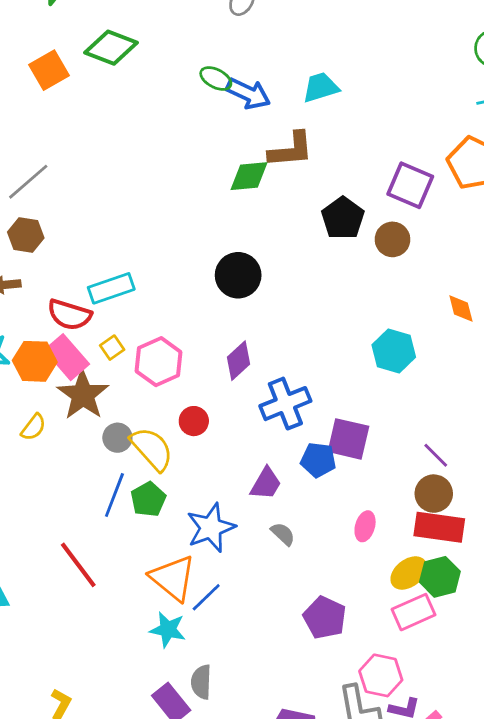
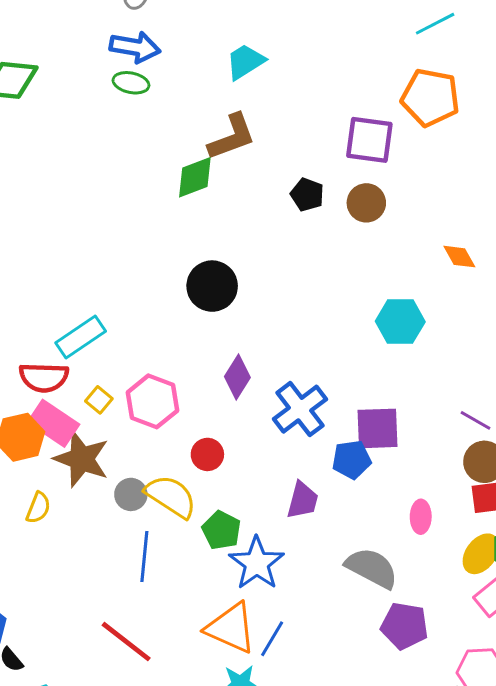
blue arrow: (248, 94) -> (135, 47), moved
black pentagon: (343, 218) -> (307, 195), size x0.7
green pentagon: (148, 499) -> (221, 530), moved
gray semicircle: (283, 534) -> (372, 568), moved, size x1.8

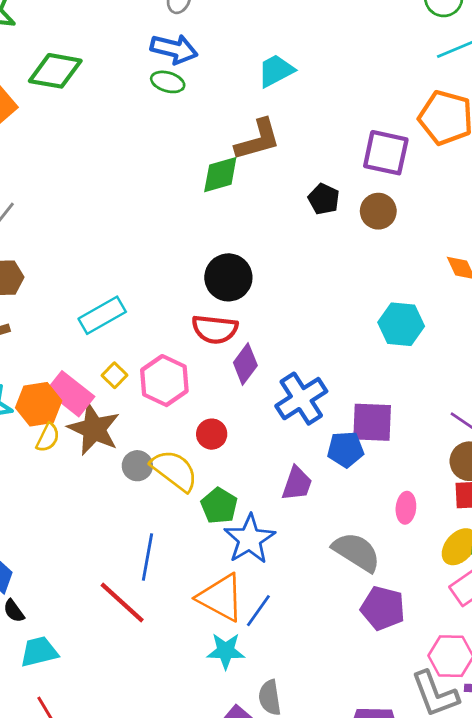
red semicircle: (44, 377) -> (215, 329), moved
yellow semicircle: (38, 508) -> (48, 438), moved
blue line: (144, 557) -> (147, 557), moved

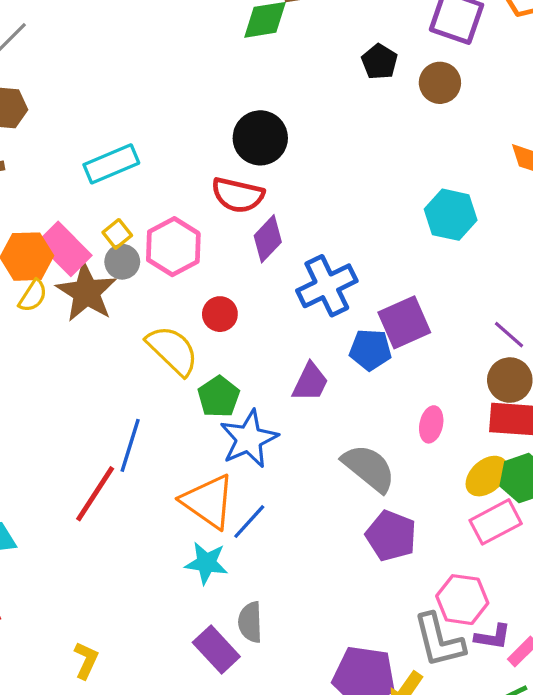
purple square: (372, 422) -> (404, 322), turned -33
gray circle: (137, 466) -> (122, 262), moved
red line: (122, 602) -> (95, 494), turned 74

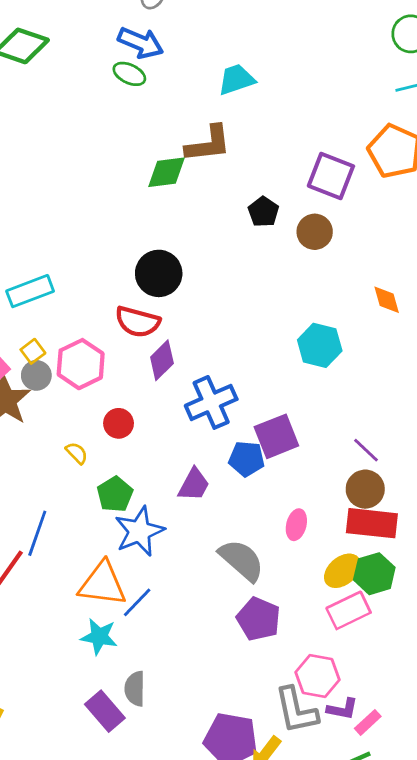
yellow semicircle: (173, 350) -> (77, 453), size x0.5
orange triangle: (208, 501) -> (103, 584), turned -30

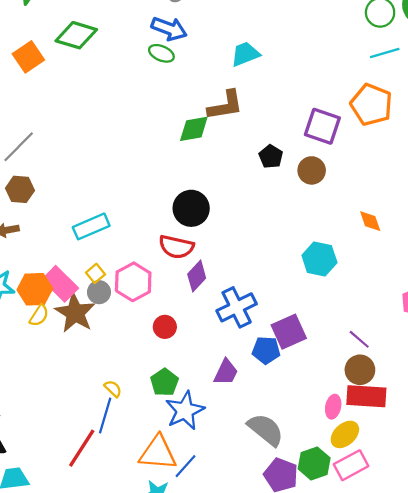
yellow semicircle: (77, 453) -> (113, 389), moved
pink ellipse: (296, 525) -> (333, 407), moved
green hexagon: (374, 574) -> (314, 463), moved

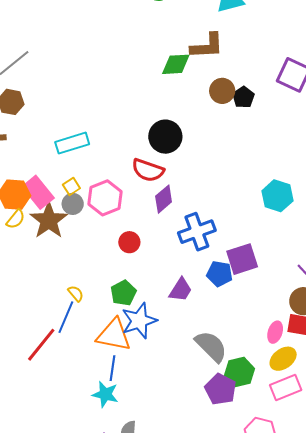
brown circle: (312, 170) -> (222, 91), moved
orange triangle: (158, 453) -> (114, 335), moved
green hexagon: (314, 463) -> (239, 372), moved
blue line: (186, 466) -> (112, 368), moved, turned -40

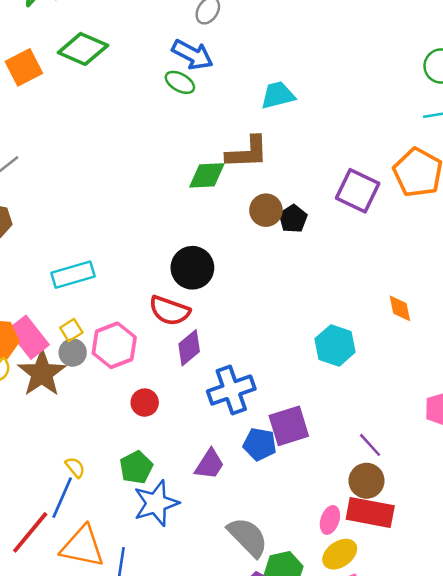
orange triangle: (114, 335) -> (82, 547), moved

